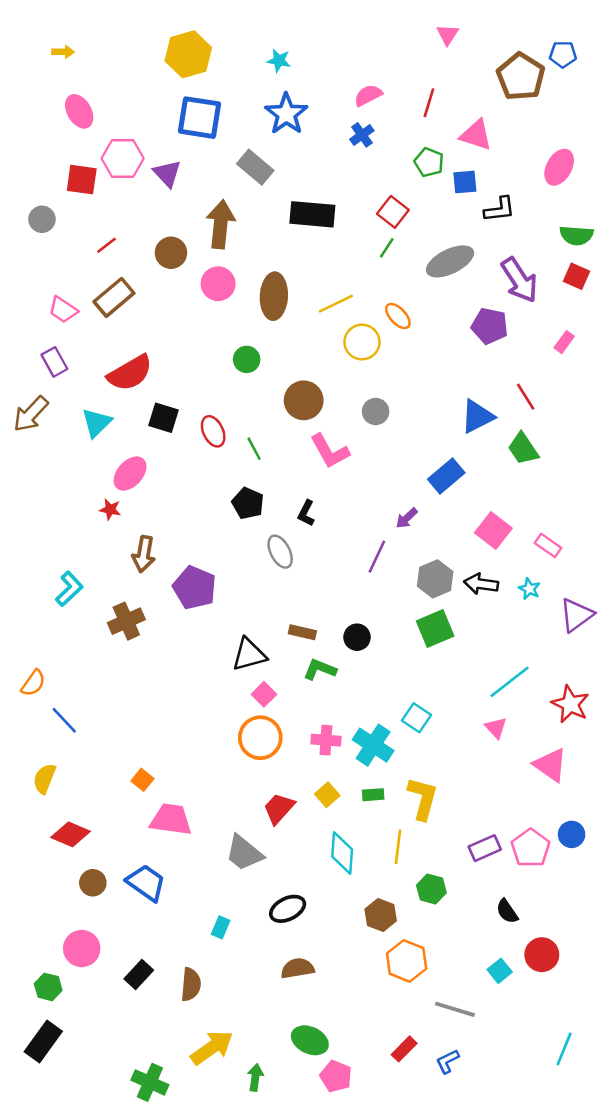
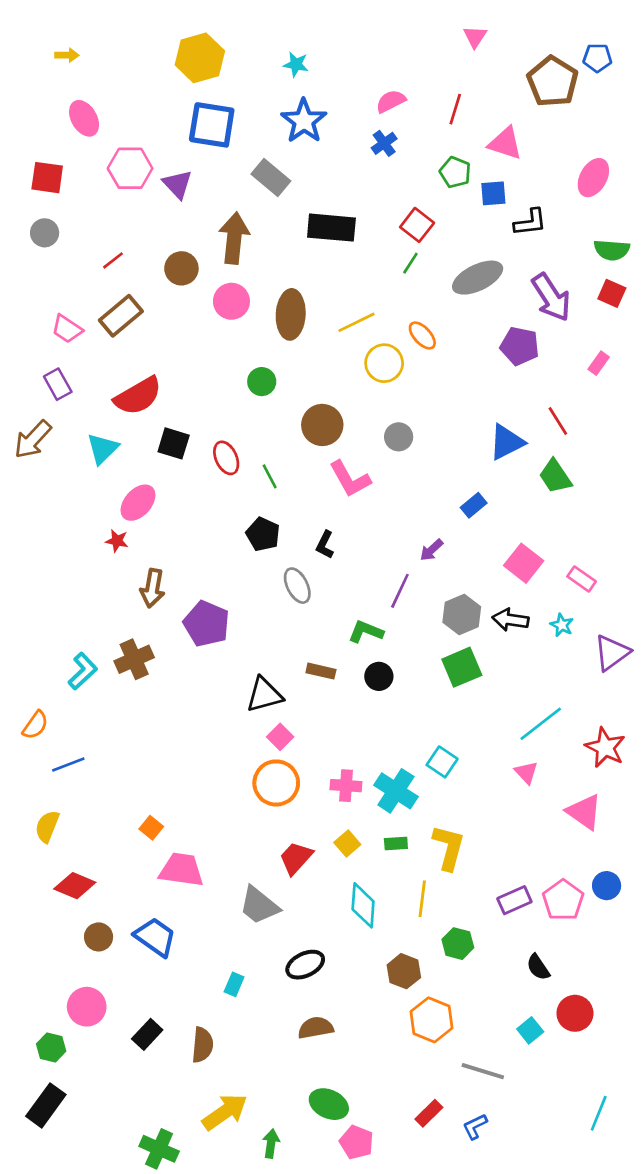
red square: (82, 180) -> (47, 178), moved
blue rectangle: (446, 476) -> (474, 505), size x0.7
cyan L-shape: (69, 589) -> (83, 671), moved
green L-shape: (320, 669) -> (366, 632), moved
blue line: (64, 720) -> (68, 765), turned -68

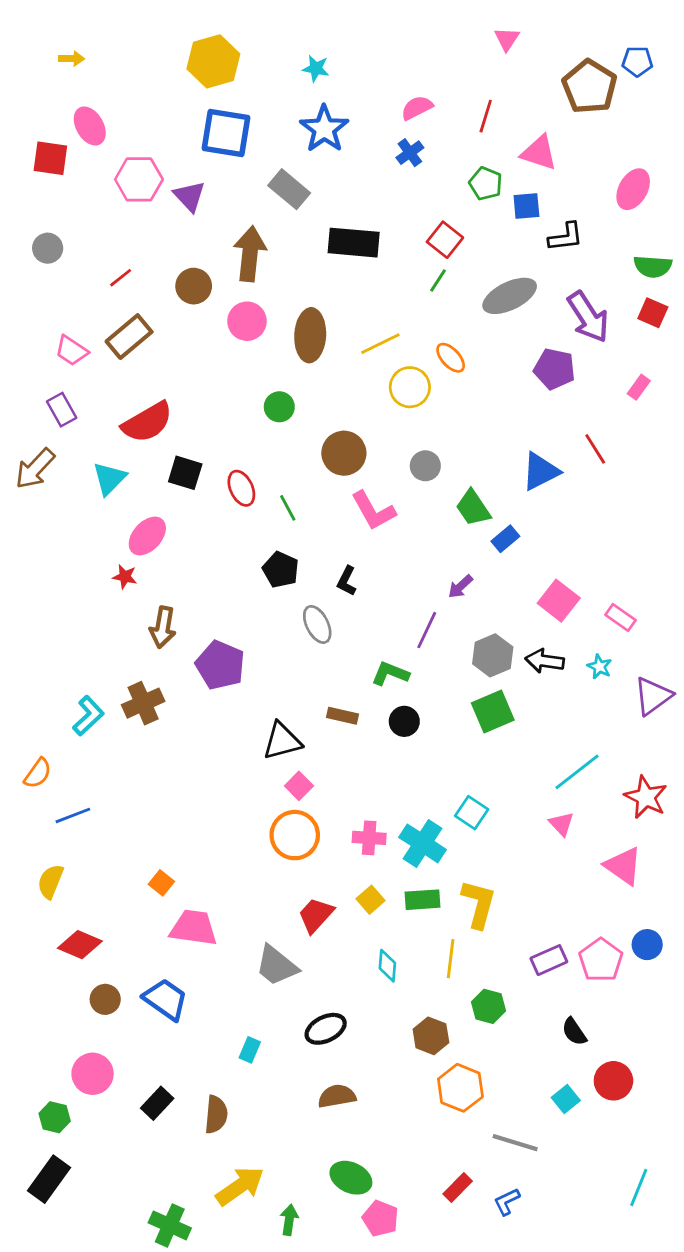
red square: (47, 178) -> (50, 158), moved
green trapezoid: (555, 476) -> (473, 508), moved
green rectangle: (396, 844) -> (423, 900), size x1.4
cyan diamond: (363, 905) -> (387, 966), size x0.7

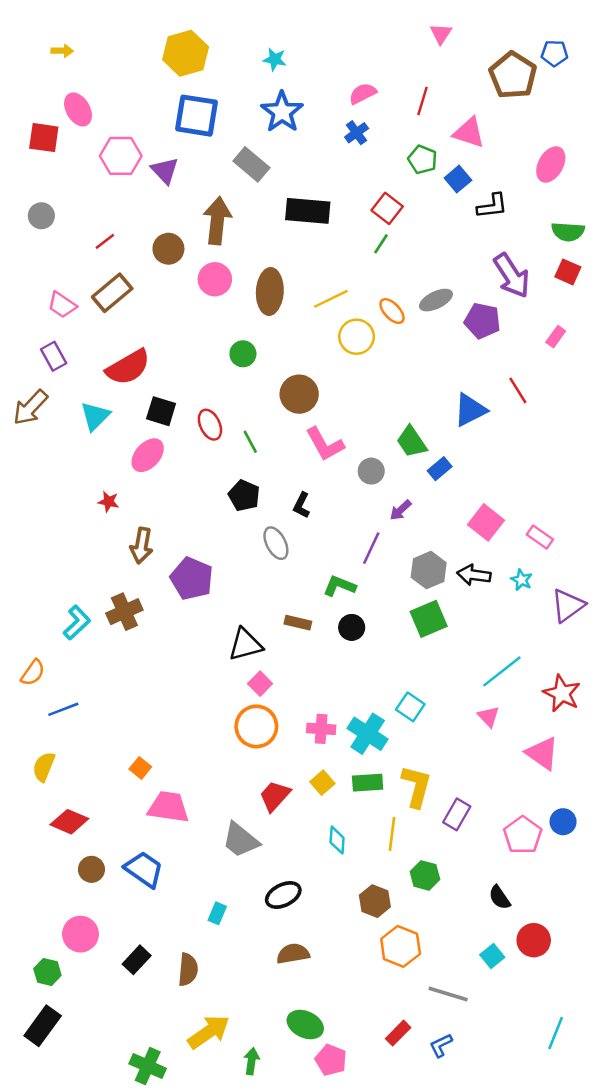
blue square: (526, 206) -> (458, 179), turned -35
gray ellipse: (510, 296) -> (436, 300), moved, size x0.7
gray circle: (425, 466) -> (371, 471), moved
pink ellipse: (147, 536) -> (148, 455), moved
purple rectangle: (549, 960) -> (457, 814), moved, turned -36

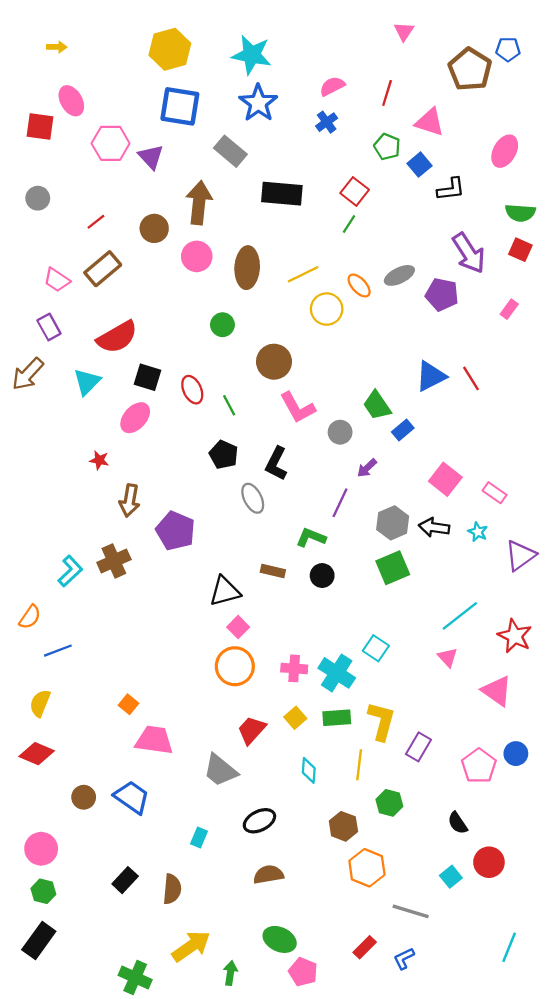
cyan star: (275, 59) -> (252, 55), size x1.8
red line: (518, 390) -> (471, 378), moved
black L-shape: (302, 505) -> (276, 464), size x1.4
red diamond: (69, 822) -> (37, 754), moved
pink circle: (80, 934) -> (41, 849), moved

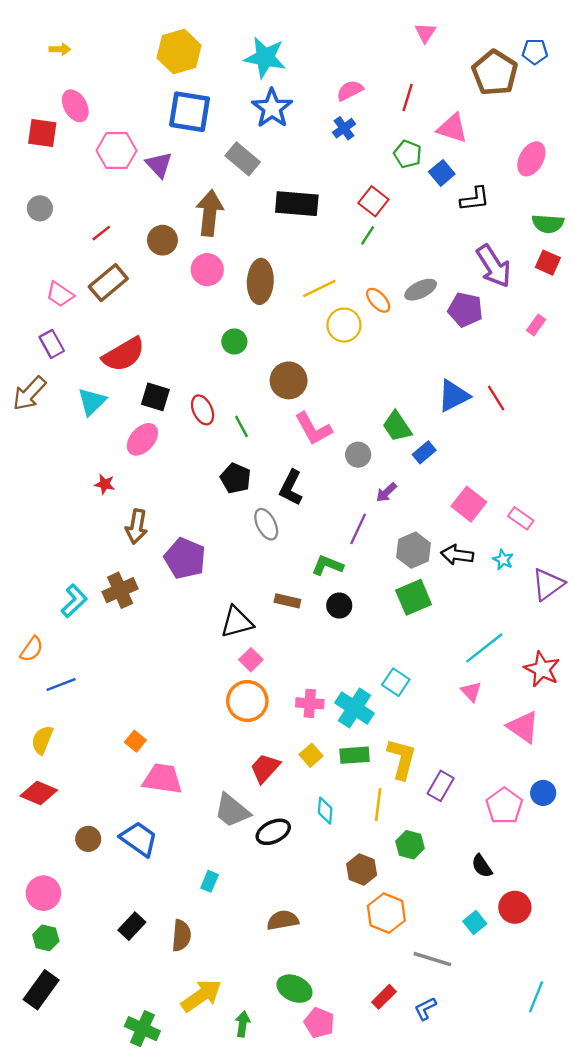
black ellipse: (259, 821) -> (273, 832), moved

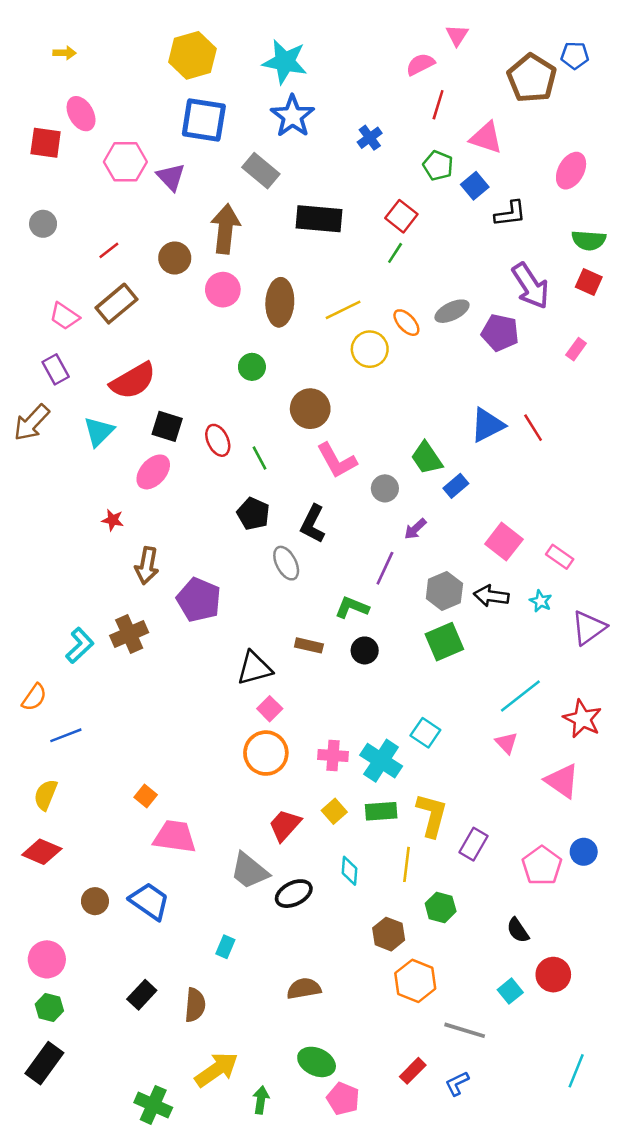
pink semicircle: (350, 90) -> (420, 64), moved

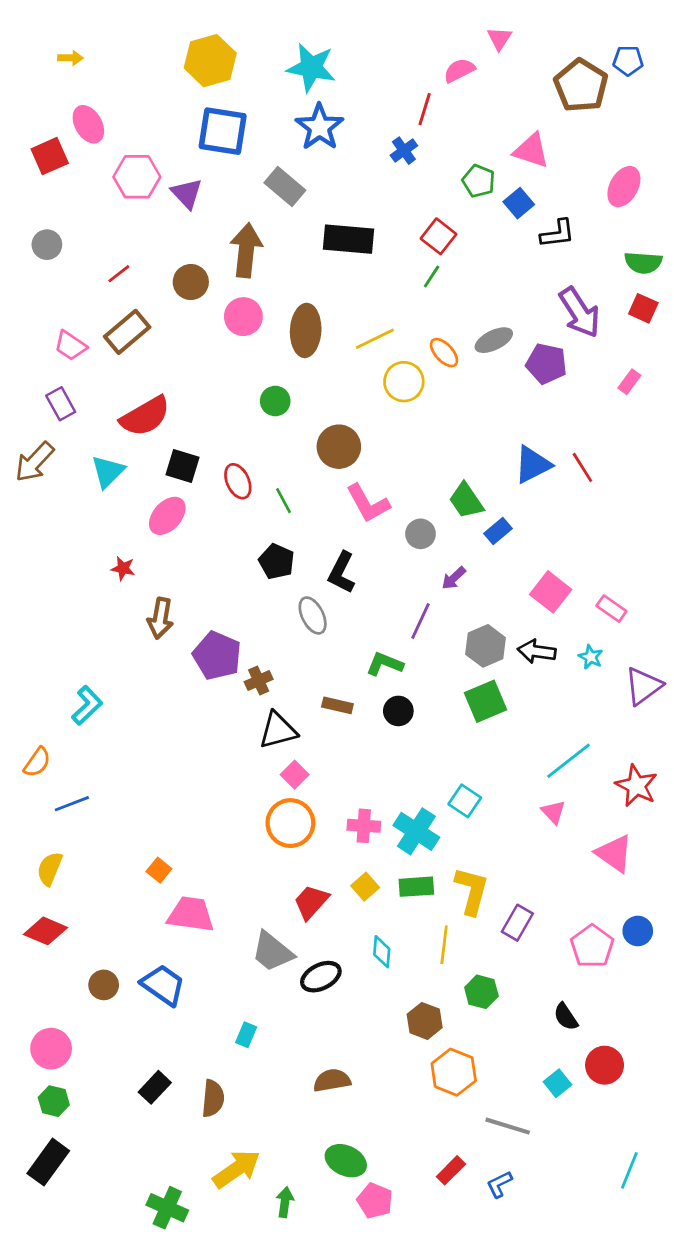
red line: (438, 105) -> (425, 109), moved
red square: (46, 143) -> (50, 156), turned -32
brown cross: (129, 634) -> (259, 681), moved, size x0.7

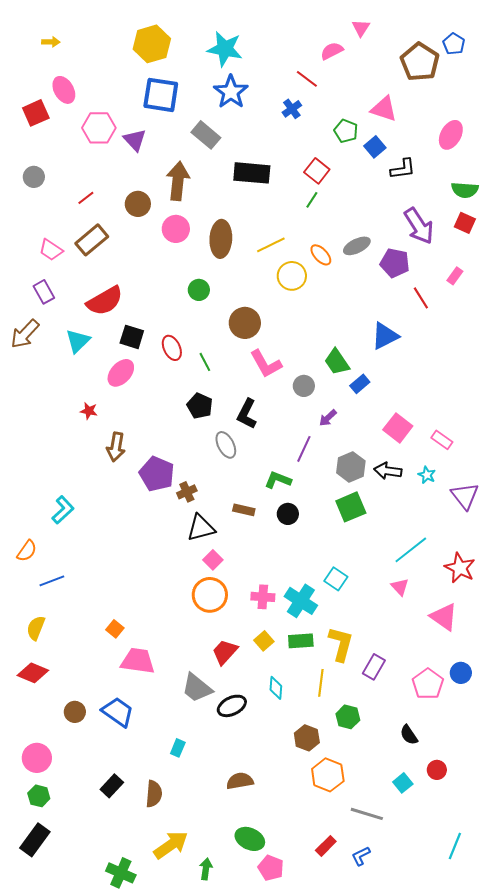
blue pentagon: (628, 61) -> (454, 44), turned 30
red line: (425, 109) -> (307, 79), turned -70
red line: (582, 467) -> (421, 298), moved
purple triangle: (643, 686) -> (465, 496), turned -32
red circle: (605, 1065) -> (437, 770), size x0.7

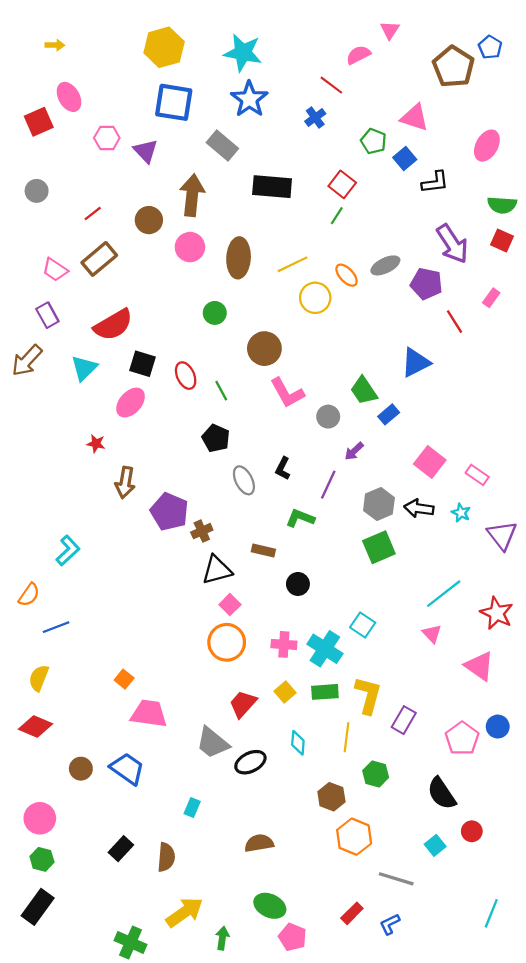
pink hexagon: (99, 128) -> (107, 138), size x0.7
black L-shape: (247, 414) -> (283, 468), moved, size x0.7
black circle: (288, 514) -> (298, 584), moved
black semicircle: (409, 735) -> (442, 793), size x1.5

